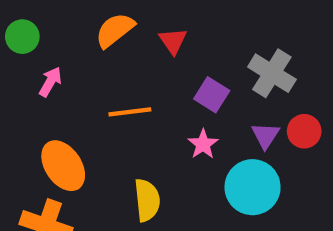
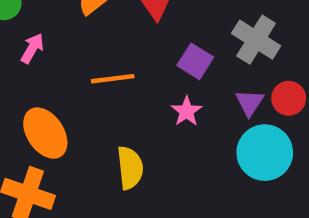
cyan circle: (253, 187) -> (265, 153), moved

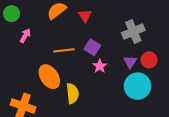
gray cross: (256, 40) -> (133, 31), turned 35
purple square: (195, 61) -> (92, 47), moved
orange ellipse: (45, 133) -> (49, 77), moved

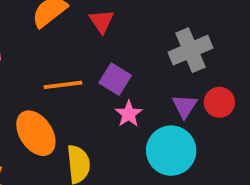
cyan circle: (137, 86) -> (171, 151), moved

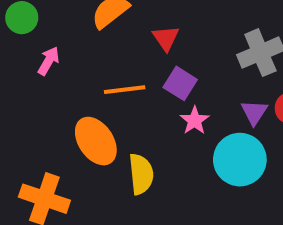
red triangle: (102, 21) -> (166, 38), moved

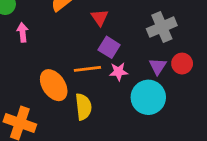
pink arrow: (49, 61) -> (23, 32), turned -36
orange line: (125, 90) -> (87, 69), moved
pink star: (195, 120) -> (119, 72), turned 30

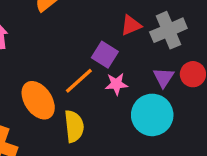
red triangle: (100, 18) -> (131, 25), moved, turned 42
orange line: (87, 69) -> (79, 81), turned -35

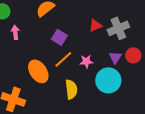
purple square: (105, 55) -> (59, 37), moved
yellow semicircle: (74, 126) -> (71, 89), moved

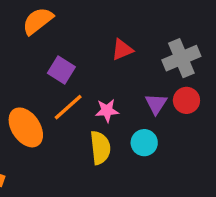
gray cross: (118, 28) -> (181, 58), moved
cyan circle: (108, 80) -> (144, 143), size x0.6
yellow semicircle: (71, 89) -> (100, 148), moved

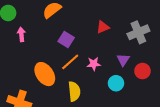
red circle: (186, 100) -> (142, 71), moved
yellow semicircle: (100, 148) -> (74, 91), moved

